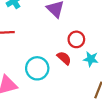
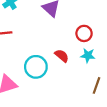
red circle: (76, 39) -> (84, 33), moved

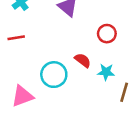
cyan star: (88, 55) -> (106, 72), moved

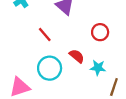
red line: (16, 38) -> (45, 34), moved, turned 56

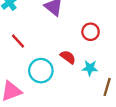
red line: (45, 34) -> (18, 41), moved

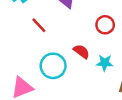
red line: (18, 41) -> (39, 25), moved

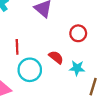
red line: (39, 25) -> (17, 47), moved, turned 40

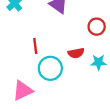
red semicircle: (56, 57) -> (76, 53), turned 136

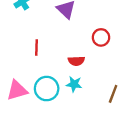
cyan star: (98, 62) -> (74, 84), moved
cyan circle: (50, 68) -> (47, 89), moved

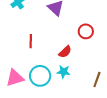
red semicircle: (76, 61) -> (65, 52), turned -40

